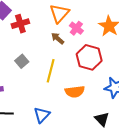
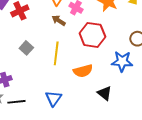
black triangle: (102, 119) -> (105, 93), moved

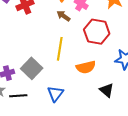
gray square: (26, 48) -> (32, 68), moved, size x1.5

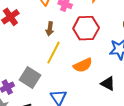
brown arrow: (63, 16) -> (50, 29), moved, turned -104
yellow line: (60, 49) -> (53, 53), turned 30

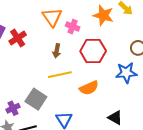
yellow line: (53, 53) -> (60, 75), turned 50
black triangle: (108, 83) -> (115, 118), moved

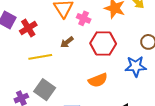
brown arrow: (57, 51) -> (67, 42), turned 40
yellow line: (60, 75) -> (40, 57), moved

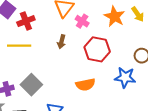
brown arrow: (67, 42) -> (62, 42), turned -48
yellow line: (40, 57) -> (19, 46), moved

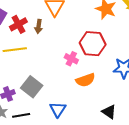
pink cross: (82, 21) -> (71, 59), moved
brown arrow: (62, 42) -> (39, 26), moved

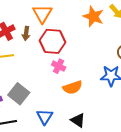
red hexagon: (93, 44) -> (52, 41), moved
black triangle: (109, 112) -> (78, 120), moved

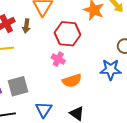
red hexagon: (52, 41) -> (67, 34), moved
gray square: (19, 94) -> (18, 86), turned 35

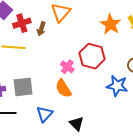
red hexagon: (67, 34) -> (92, 56), moved
orange semicircle: (72, 81) -> (63, 88), moved, turned 66

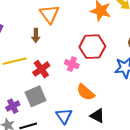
red cross: (22, 23) -> (41, 69), moved
orange semicircle: (63, 88) -> (86, 92), moved

